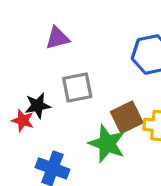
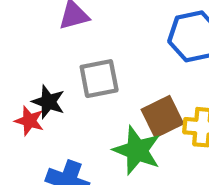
black star: (38, 106) -> (48, 102), turned 30

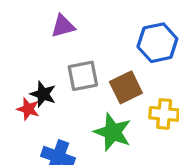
brown square: (162, 117) -> (126, 87), moved

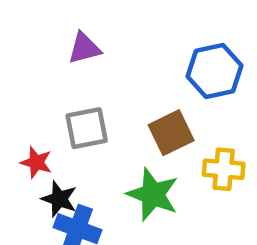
gray square: (83, 76) -> (87, 128), moved
black star: (43, 94) -> (59, 199), moved

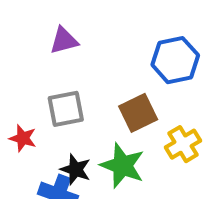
yellow cross: (224, 169) -> (183, 144), turned -36
black star: (59, 199) -> (76, 169), moved

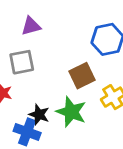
gray square: (66, 109) -> (22, 62), moved

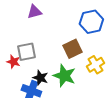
gray square: (22, 62) -> (26, 52), moved

